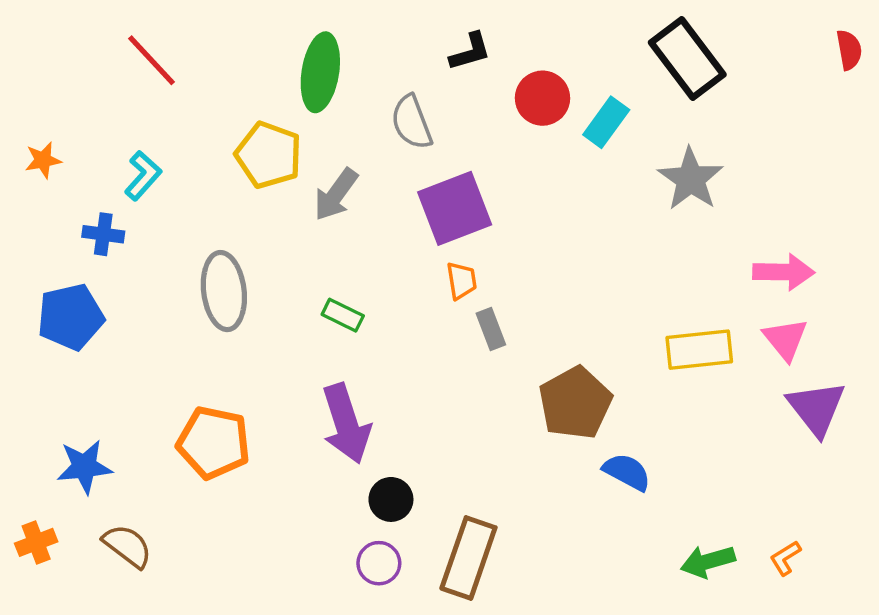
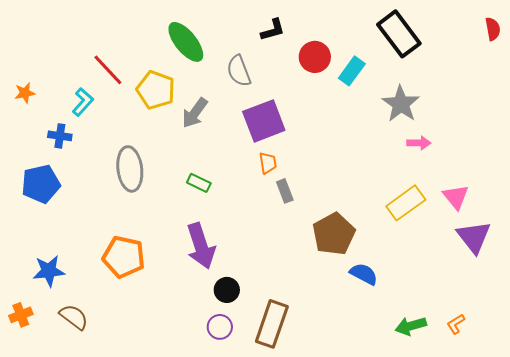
red line: (152, 60) -> (108, 70), moved
green ellipse: (320, 72) -> (186, 42), turned -48
pink arrow: (784, 272) -> (419, 143), moved, size x0.7
yellow rectangle: (699, 350) -> (406, 203), turned -30

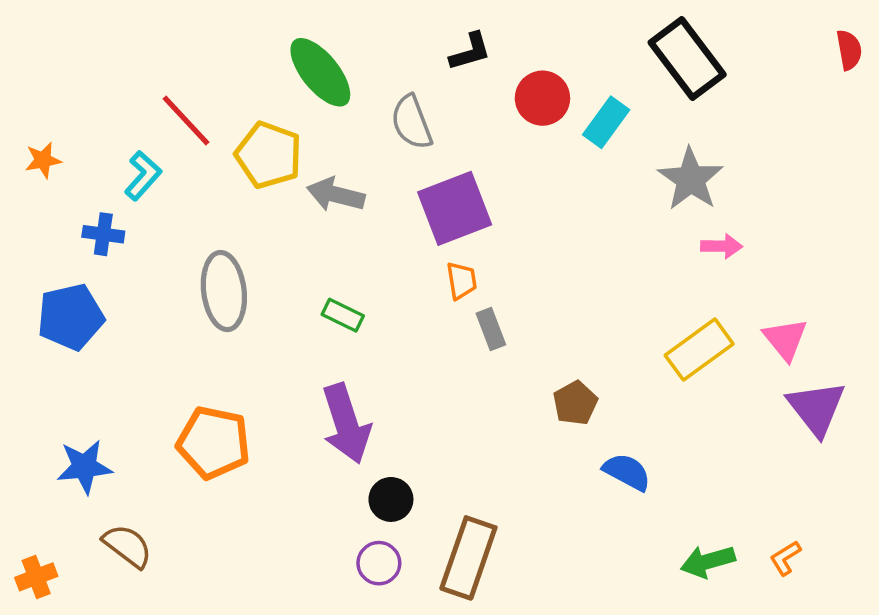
gray arrow: (195, 113) -> (336, 195), turned 68
brown pentagon: (334, 234) -> (575, 403), size x0.6
orange cross: (21, 315) -> (36, 577), moved

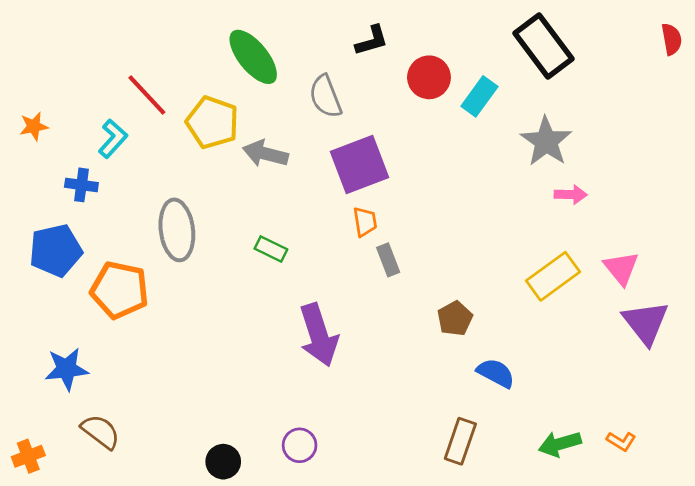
purple arrow: (346, 424) -> (319, 335), moved
orange pentagon: (214, 443) -> (120, 290), moved
black circle: (391, 499) -> (223, 462), moved
brown rectangle: (468, 558) -> (460, 441), moved, size x0.7
orange L-shape: (785, 558) -> (621, 441), turned -116

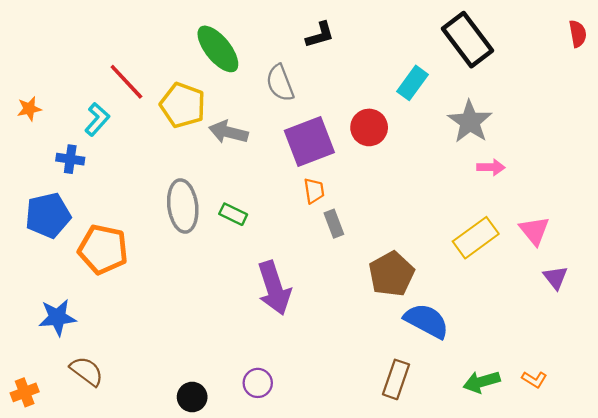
red circle: (429, 77) -> (369, 127), moved
gray ellipse: (177, 230) -> (183, 206), moved
brown pentagon: (455, 319) -> (391, 274), size x1.5
purple triangle: (646, 323) -> (555, 277), size x0.6
blue semicircle: (496, 373) -> (427, 321), size x1.4

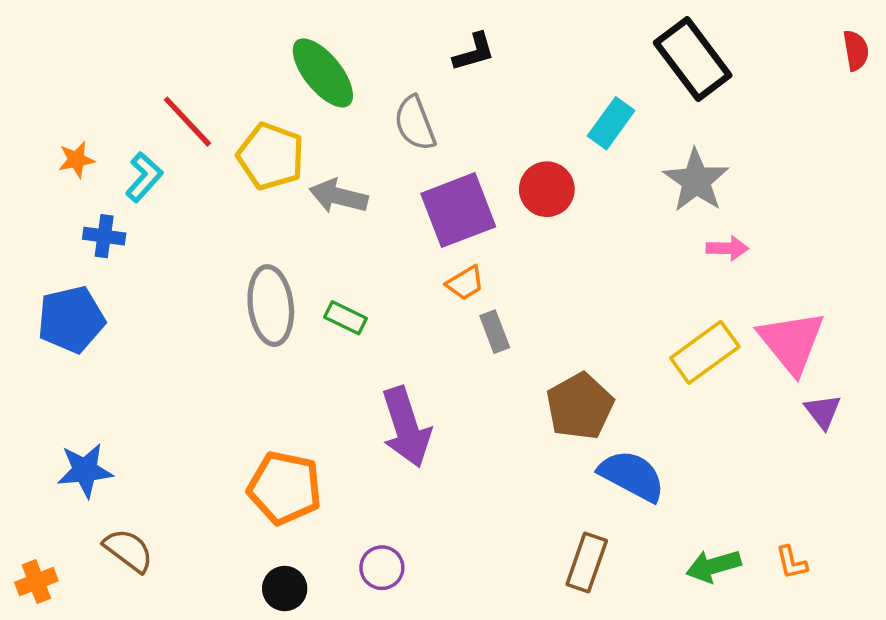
orange star: (29, 109) -> (76, 160), moved
orange trapezoid: (314, 191) -> (465, 283), turned 68
pink triangle: (534, 231) -> (792, 342), size x1.5
orange pentagon: (103, 249) -> (285, 488), moved
orange L-shape: (534, 379) -> (792, 562), turned 45

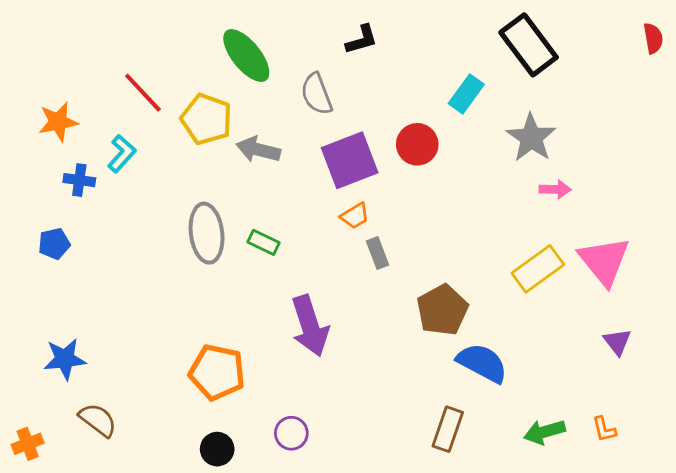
orange star: (76, 160) -> (58, 122), size x1.4
cyan L-shape: (144, 177) -> (122, 154), moved
blue pentagon: (71, 319) -> (54, 244), size x0.6
purple triangle: (823, 411) -> (617, 342), moved

